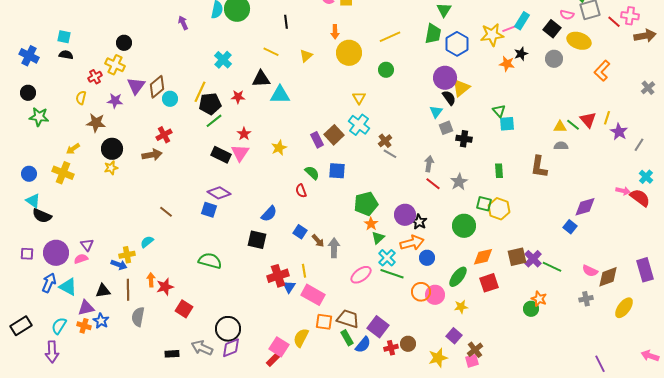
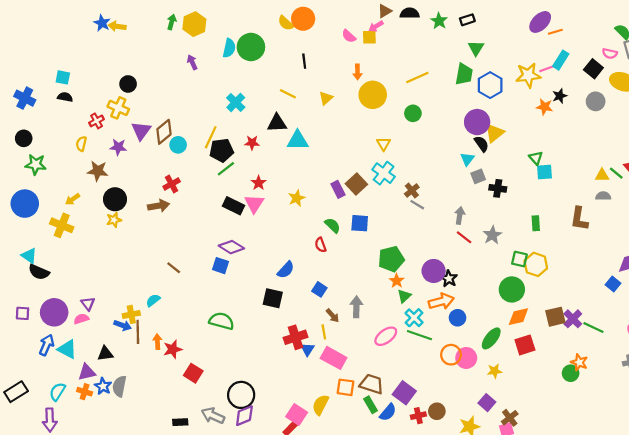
blue circle: (29, 174) -> (25, 204), moved, size x1.6
green circle: (464, 226) -> (512, 289), moved
brown arrow: (318, 241) -> (332, 316), moved
brown line: (128, 290) -> (138, 332), moved
gray semicircle: (138, 317) -> (119, 386), moved

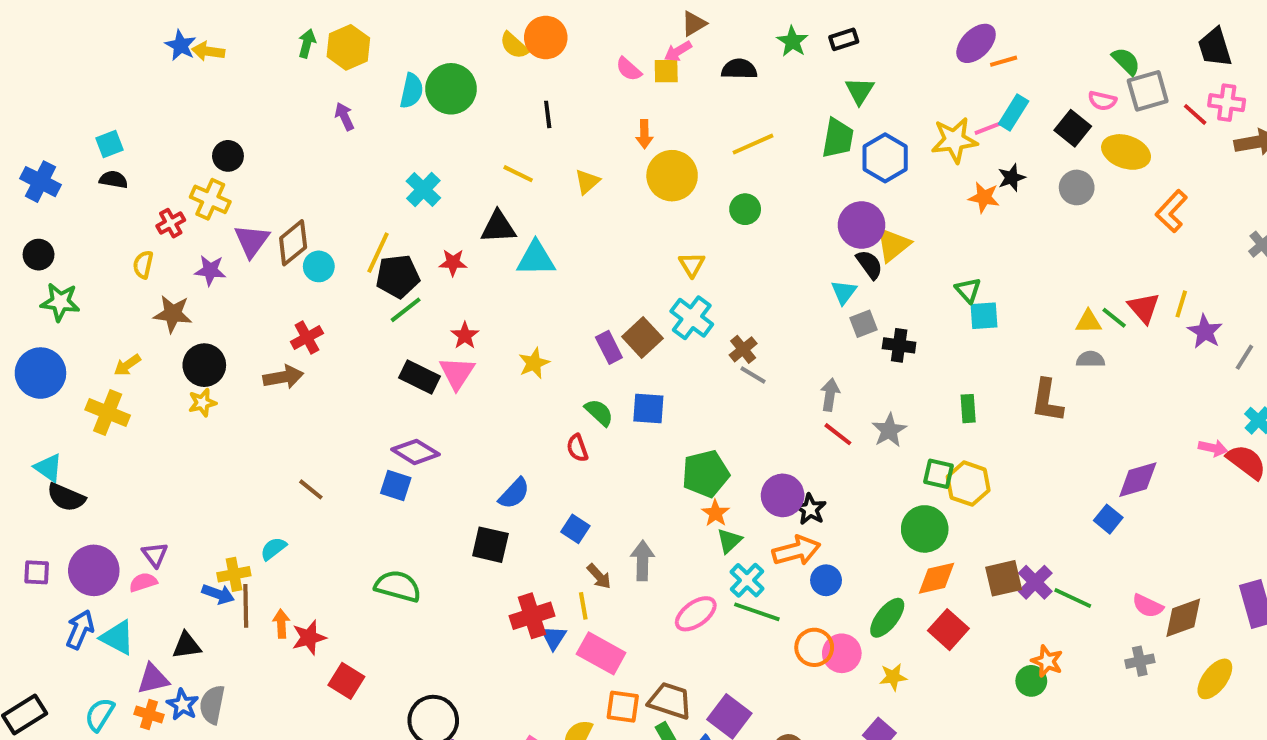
black semicircle: (410, 13) -> (739, 69), moved
cyan square: (63, 77) -> (110, 144), turned -32
red square: (525, 345) -> (948, 630), turned -30

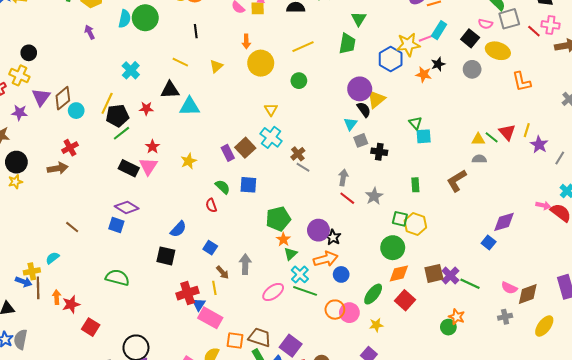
blue hexagon: (885, 158) -> (391, 59), moved
orange L-shape: (1171, 211) -> (522, 82), turned -55
brown L-shape: (1047, 401) -> (457, 181), turned 50
pink rectangle: (601, 653) -> (210, 318), moved

